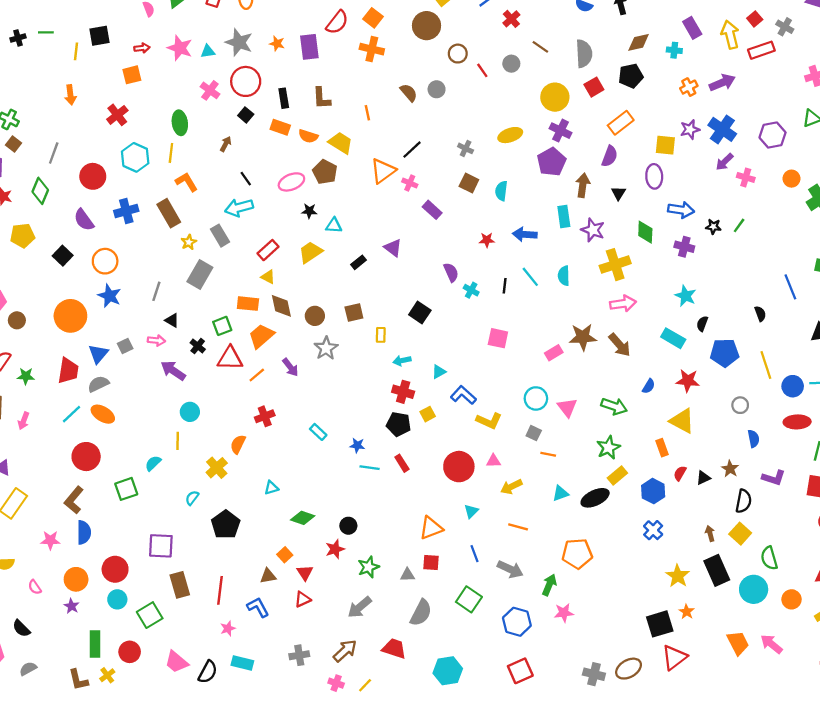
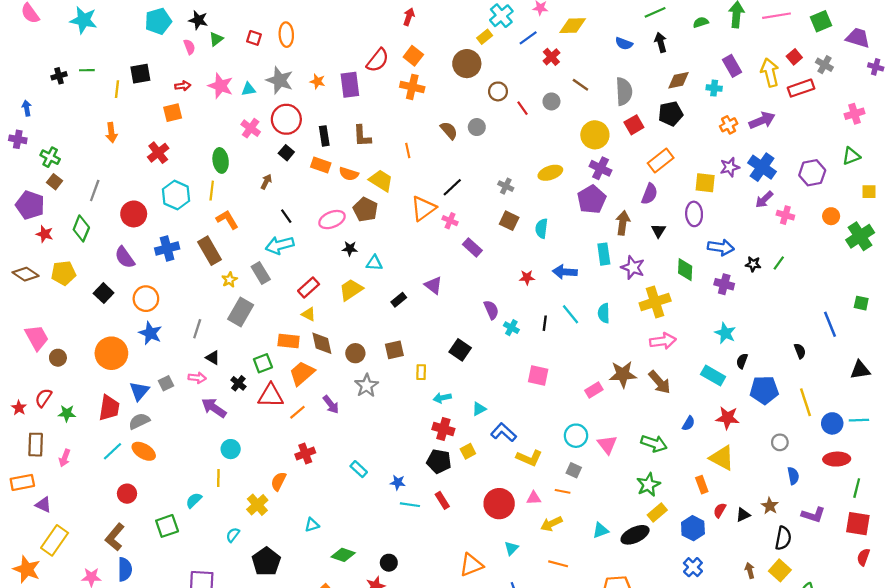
orange line: (548, 454) -> (563, 491), moved
red circle: (86, 457) -> (127, 494), size x0.7

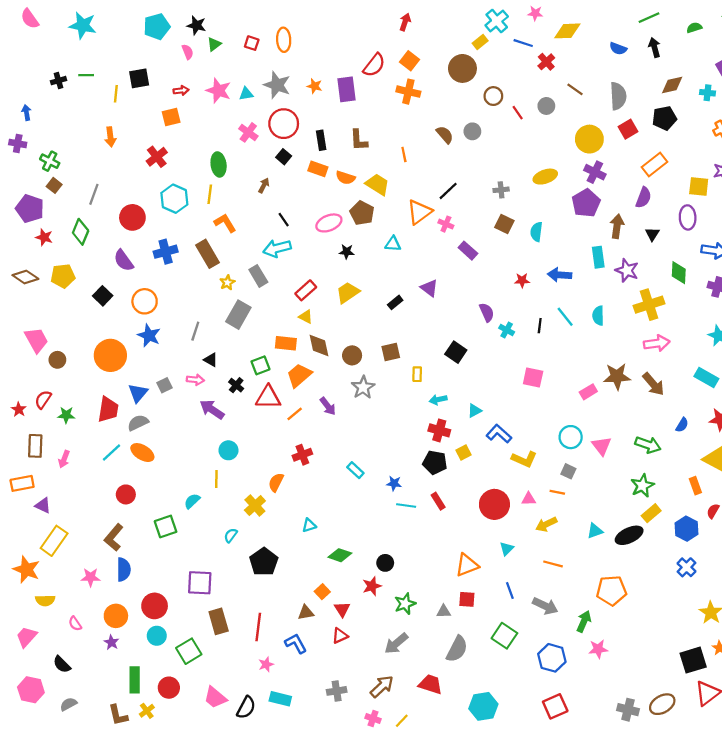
blue line: (528, 38) -> (523, 43), turned 54
gray cross: (506, 186) -> (501, 190), turned -32
cyan triangle: (374, 263) -> (393, 244), moved

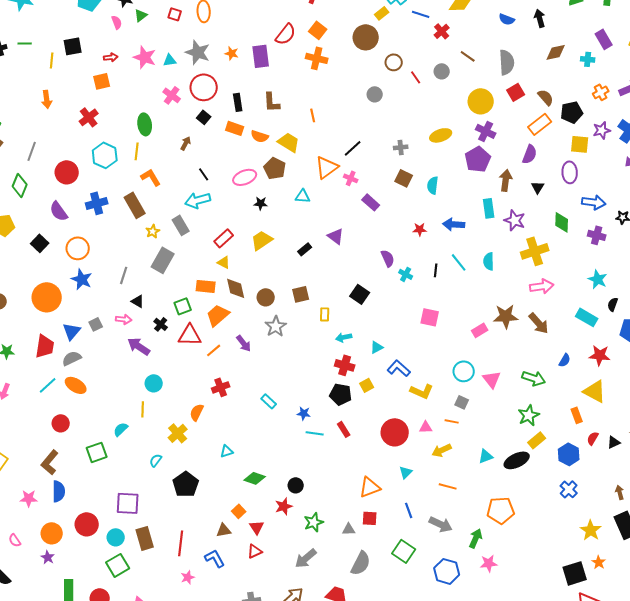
black pentagon: (664, 118) -> (572, 112), moved
brown semicircle: (445, 135) -> (546, 97), moved
cyan circle: (157, 636) -> (116, 537), moved

